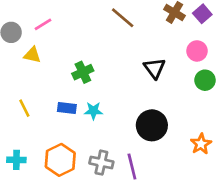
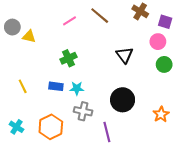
purple square: (202, 14) -> (165, 22), moved, turned -32
pink line: (43, 24) -> (70, 21), moved
yellow triangle: (32, 55) -> (29, 36), moved
cyan cross: (16, 160) -> (16, 127), turned 32
gray cross: (101, 163) -> (83, 111), moved

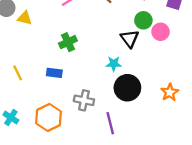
pink circle: (158, 42) -> (161, 32), moved
green circle: (164, 64) -> (143, 20), moved
cyan star: (77, 88) -> (114, 64), moved
orange star: (161, 114) -> (170, 92), moved

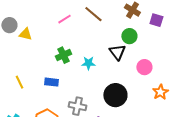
pink circle: (161, 32) -> (144, 67), moved
cyan star: (114, 64) -> (88, 63), moved
orange star: (170, 92) -> (160, 92), moved

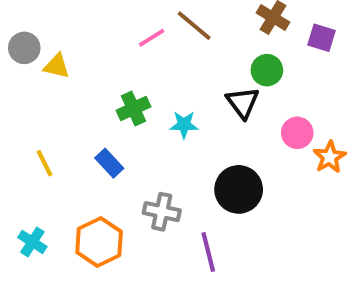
pink line: (64, 19) -> (152, 38), moved
blue rectangle: (51, 82) -> (109, 163), turned 40
orange star: (160, 92) -> (330, 157), moved

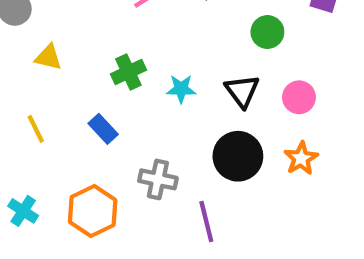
yellow triangle: (57, 66) -> (48, 57), moved
black triangle: (243, 102) -> (242, 91), moved
orange star: (330, 157) -> (301, 158), moved

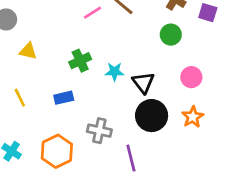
black triangle: (242, 91) -> (143, 83), moved
blue rectangle: (103, 129) -> (64, 98), turned -60

